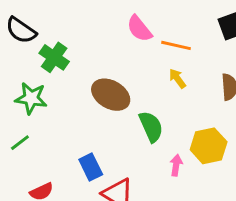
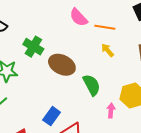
green cross: (54, 57) -> (33, 47), moved
blue rectangle: (91, 167) -> (52, 116), turned 66

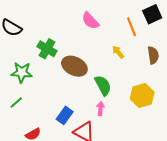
orange line: (105, 27) -> (131, 27), moved, turned 60
pink arrow: (111, 111) -> (100, 109), moved

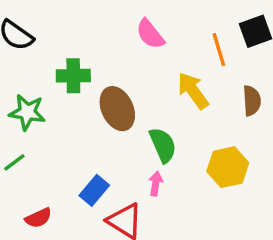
green cross: (47, 49) -> (73, 76), turned -36
yellow arrow: (118, 52) -> (193, 91), size x1.6
brown ellipse: (74, 66) -> (117, 109), turned 35

